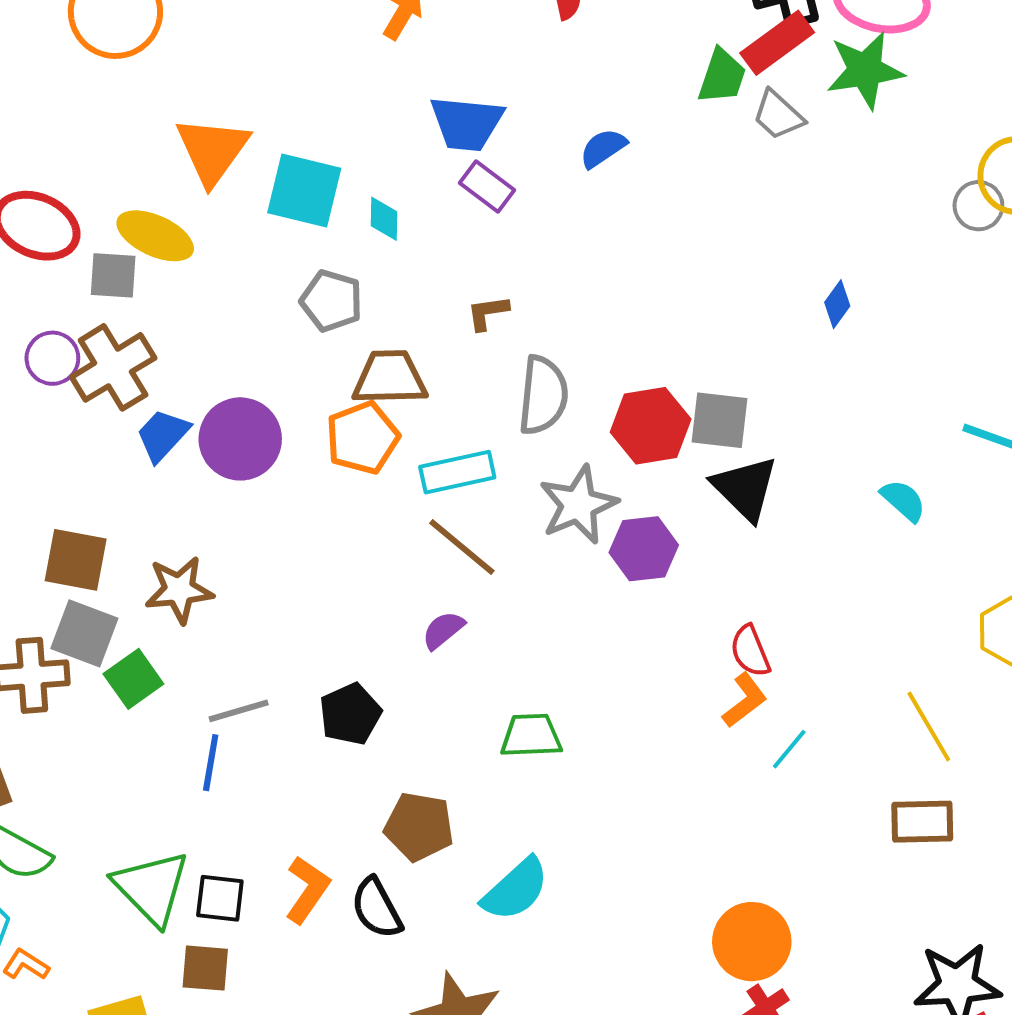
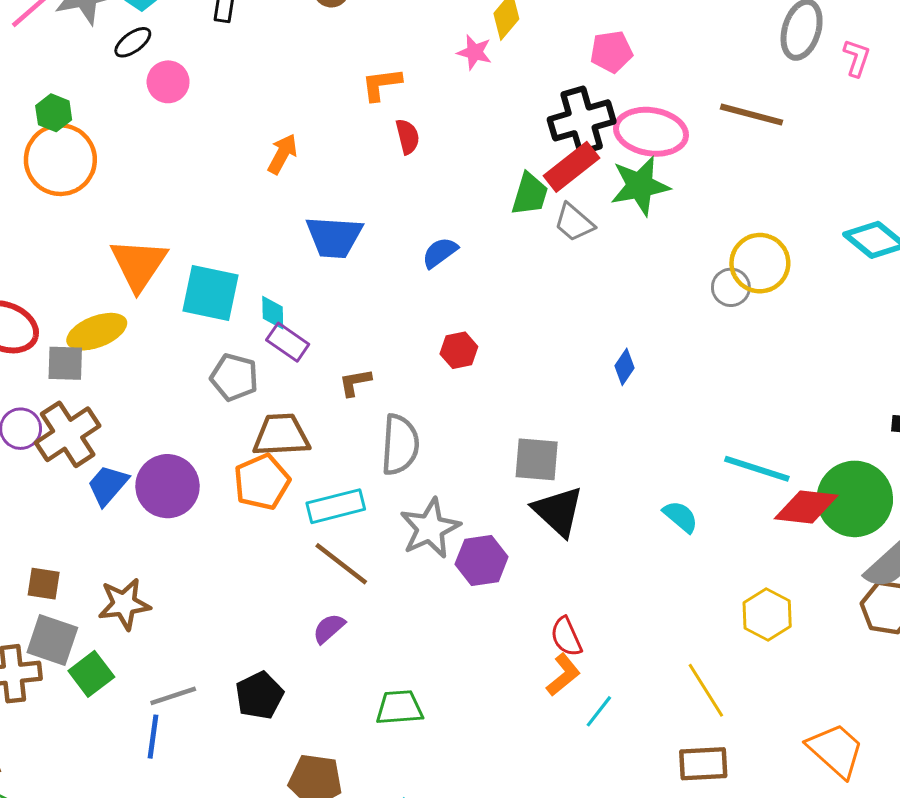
purple rectangle: (487, 186) -> (288, 342), moved
yellow ellipse: (155, 236) -> (97, 332), turned -44
red hexagon: (651, 426) -> (459, 350), moved, size x0.6
brown square: (76, 560) -> (44, 584), size x0.7

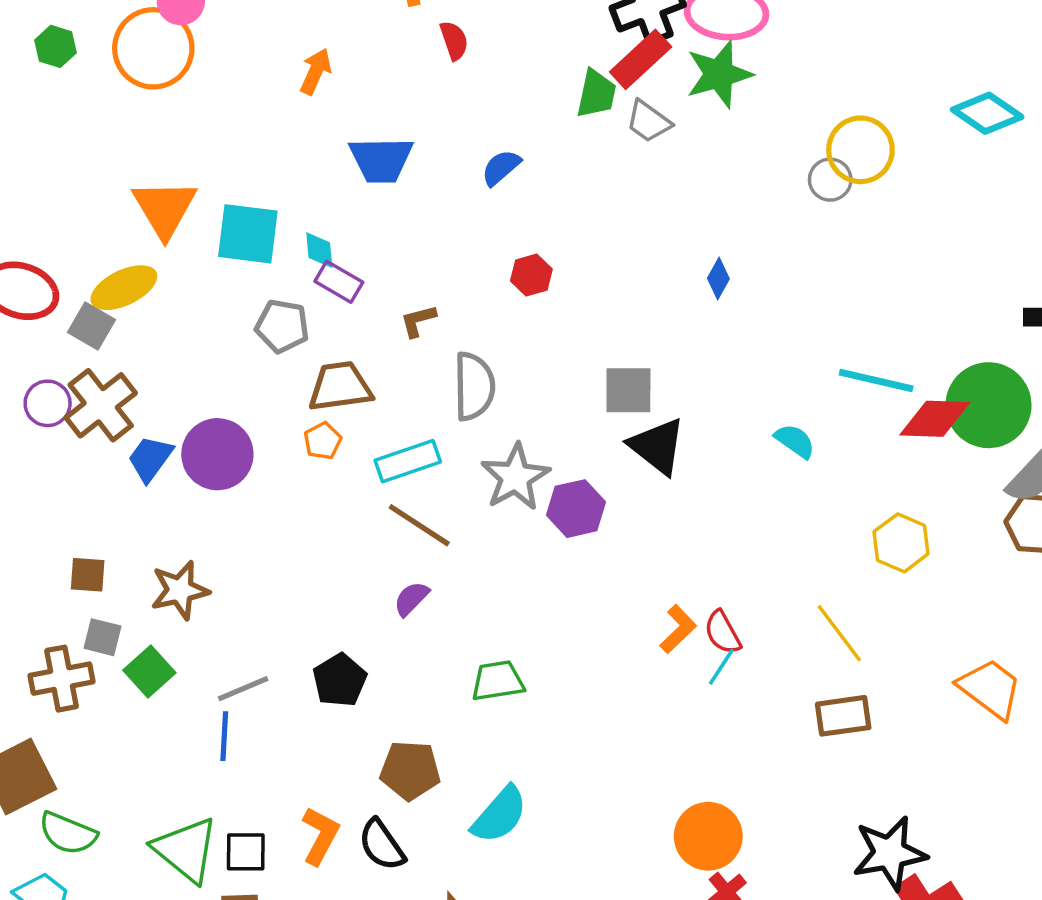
orange circle: (60, 160) -> (153, 48), moved
gray square: (65, 363) -> (92, 326), turned 33
orange pentagon: (262, 482) -> (323, 441), size x0.6
red semicircle: (566, 637) -> (723, 632), moved
gray square: (52, 640) -> (103, 637), size x0.7

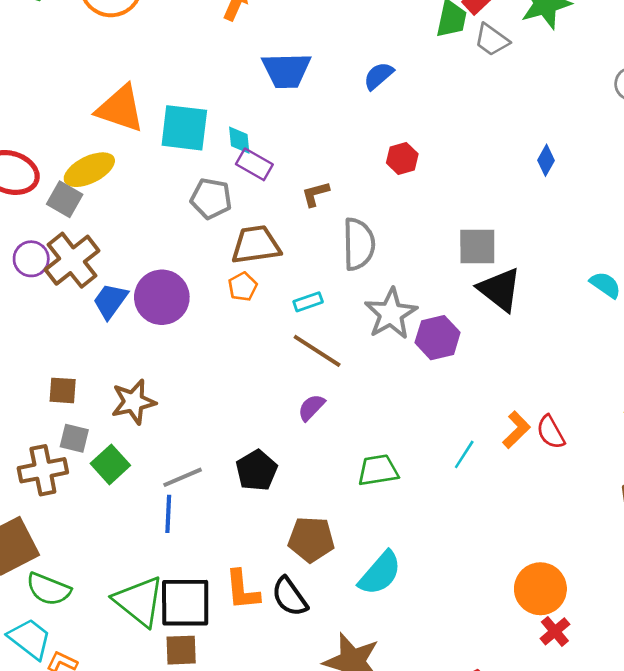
orange triangle: (165, 208) -> (120, 109), turned -40
cyan rectangle: (408, 461) -> (308, 302), size x0.6
cyan line: (721, 667) -> (464, 454), moved
orange L-shape: (320, 836) -> (242, 590), turned 147
black square: (246, 852) -> (185, 603), size x1.6

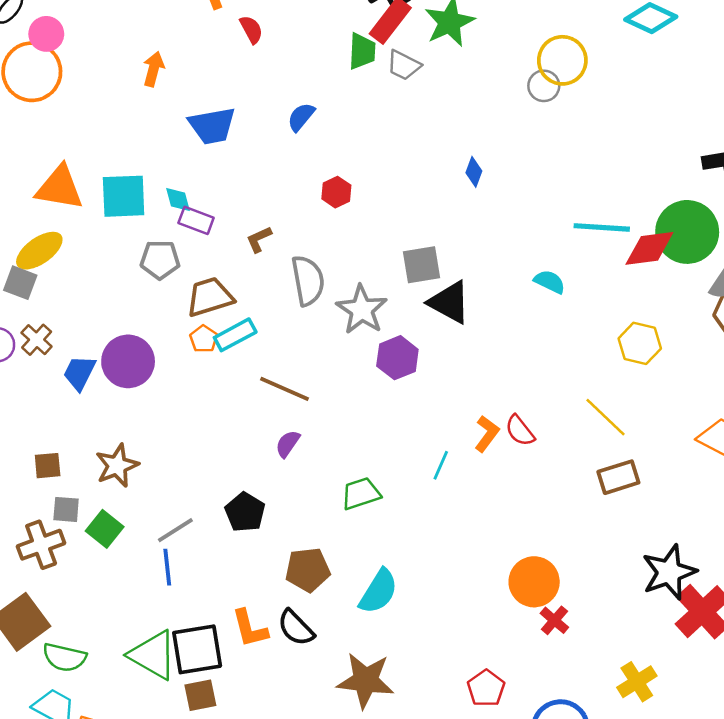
brown cross: (72, 260) -> (37, 340), size x0.6
cyan rectangle: (308, 302) -> (235, 335), moved, size x1.5
gray star: (391, 314) -> (362, 310), moved

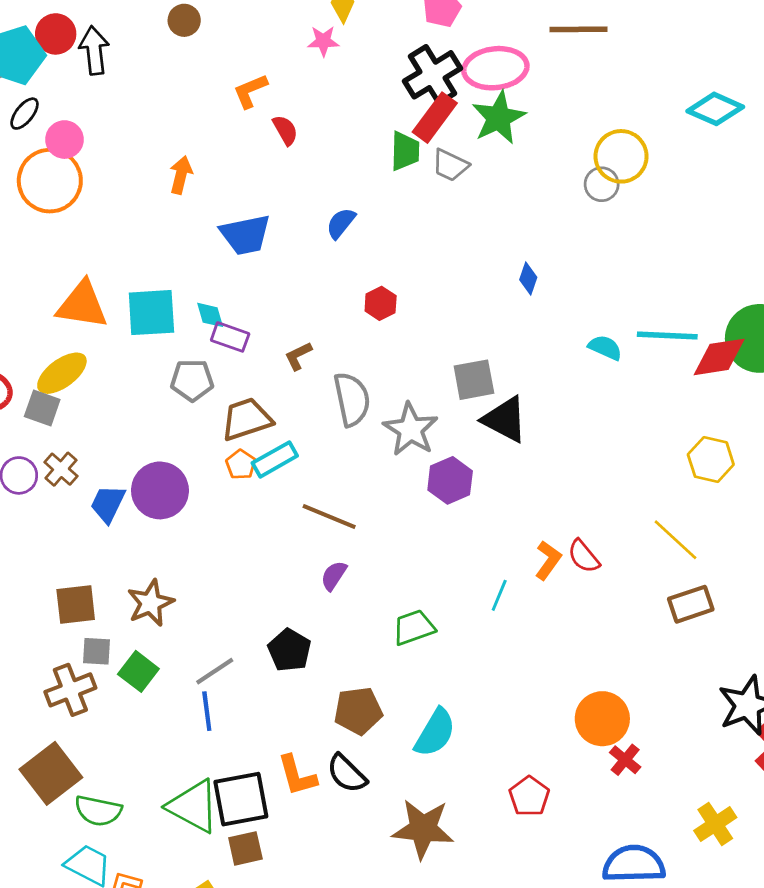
cyan semicircle: (550, 282) -> (605, 348), moved
brown square: (48, 466) -> (76, 604), size x1.4
red pentagon: (486, 688) -> (529, 796), moved

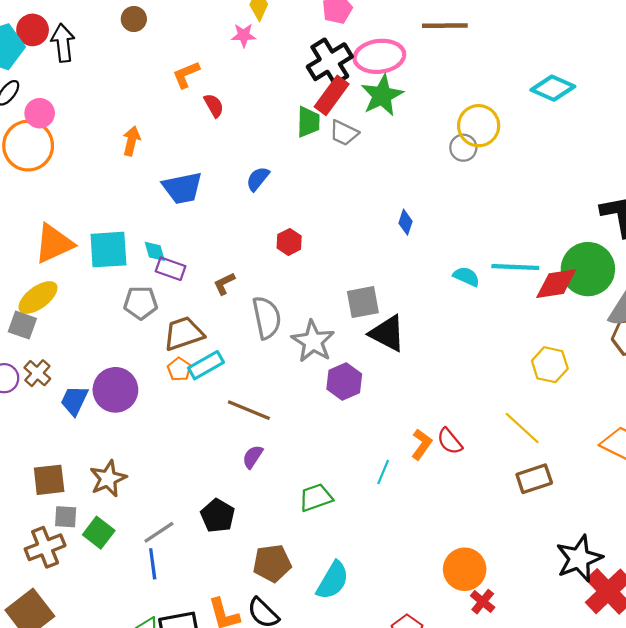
orange triangle: (82, 305) -> (54, 244), turned -33

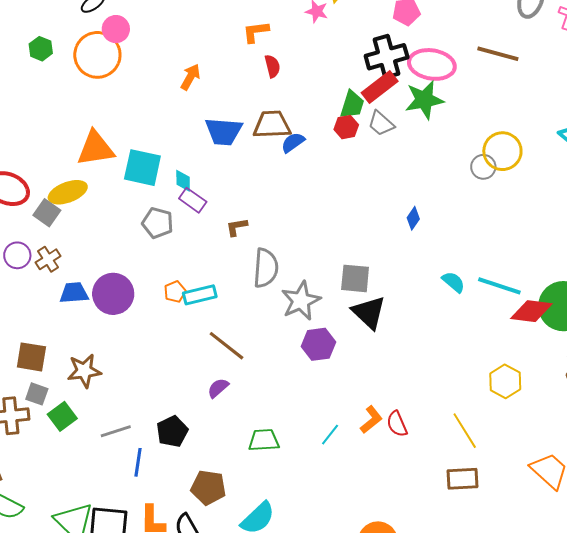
red hexagon: (289, 242) -> (346, 127), moved
brown trapezoid: (184, 334) -> (272, 125), moved
blue trapezoid: (74, 400) -> (74, 293), turned 44
blue line: (153, 564) -> (138, 462), moved

